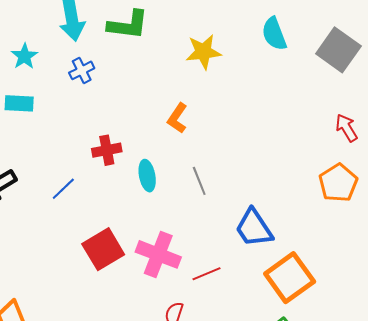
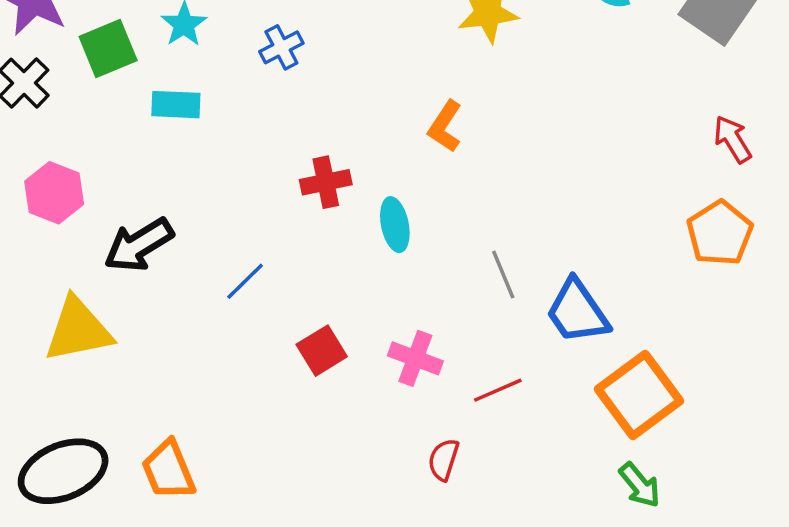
gray line: (199, 181) -> (503, 274), moved
blue line: (63, 189) -> (245, 281), moved
red square: (103, 249) -> (322, 351), size x0.7
pink cross: (158, 254) -> (415, 358), size x0.7

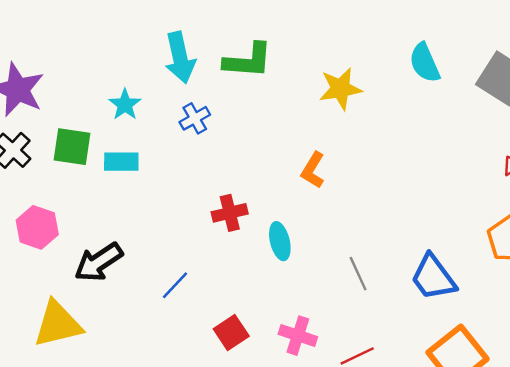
green square: (108, 49) -> (72, 147), moved, turned 33
blue trapezoid: (577, 312) -> (433, 277), moved

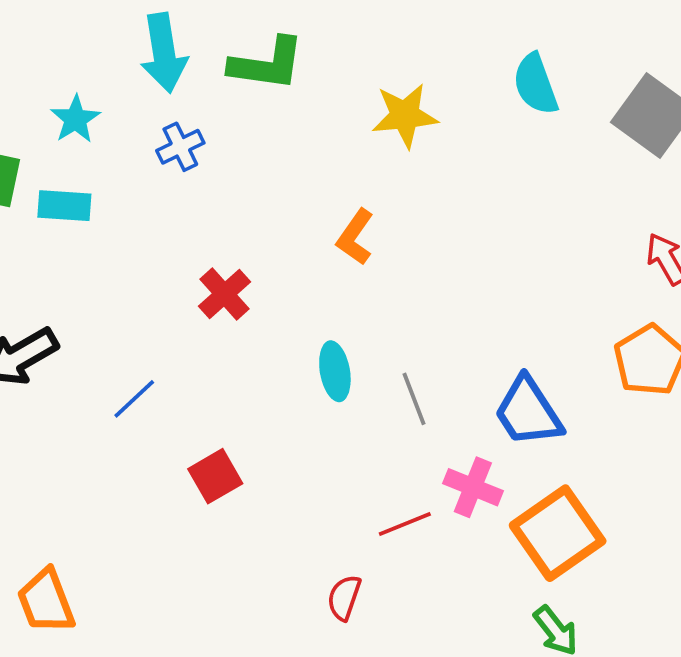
red cross: (230, 213) -> (224, 294), turned -32
cyan ellipse: (280, 241) -> (335, 371), moved
pink cross: (298, 336) -> (473, 487), moved

